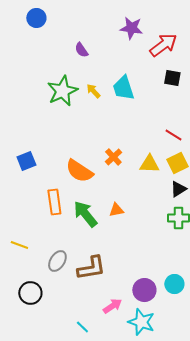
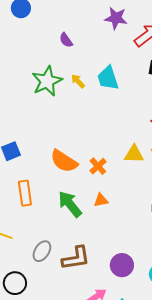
orange cross: (113, 157) -> (98, 166), moved
orange rectangle: (54, 202) -> (25, 193), moved
purple circle: (144, 290) -> (122, 265), moved

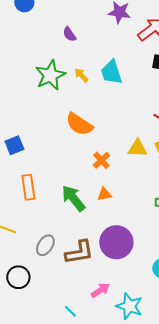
orange semicircle: (64, 161) -> (79, 124), moved
purple circle: (122, 265) -> (116, 242), moved, size x1.4

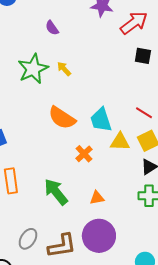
cyan trapezoid: (111, 72) -> (101, 120), moved
orange triangle: (104, 194) -> (97, 198), moved

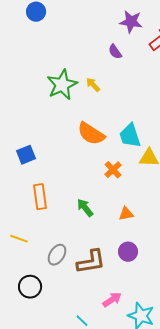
purple semicircle: (52, 28) -> (115, 52), moved
green arrow: (56, 192) -> (85, 208), size x0.7
purple circle: (99, 236) -> (128, 252), size x0.6

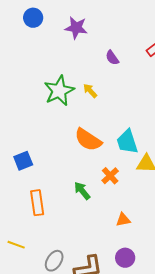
purple star: (131, 22) -> (76, 28), moved
green arrow: (85, 208) -> (82, 191), moved

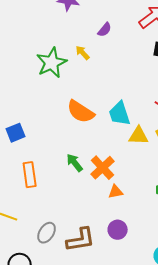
purple semicircle: (112, 58) -> (105, 30), turned -105
yellow arrow: (90, 91) -> (83, 53), moved
orange cross: (110, 176) -> (103, 168), moved, size x1.4

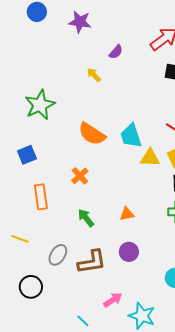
green star: (52, 63) -> (40, 105), moved
green arrow: (75, 163) -> (86, 218), moved
orange cross: (103, 168) -> (80, 176), moved, size x0.7

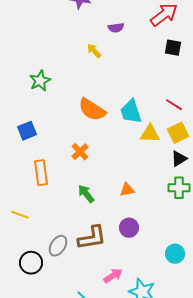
purple semicircle: (116, 52) -> (116, 28), turned 42
green star: (40, 105) -> (40, 81), size x0.7
gray ellipse: (58, 255) -> (58, 246), moved

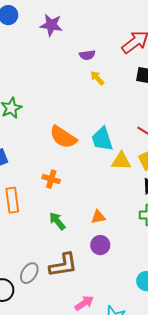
yellow arrow: (94, 51) -> (97, 78), moved
orange cross: (80, 152) -> (51, 179), turned -30
purple circle: (129, 228) -> (100, 245), moved

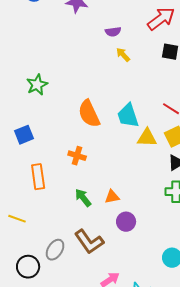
orange semicircle: (63, 137) -> (89, 114), turned 32
orange triangle: (98, 217) -> (112, 197), moved
brown L-shape: (63, 265) -> (89, 242), turned 64

